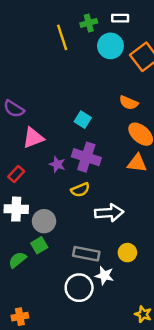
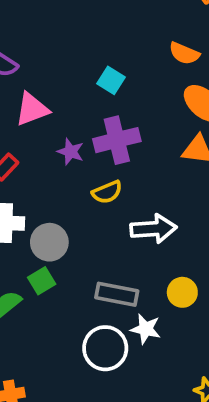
purple cross: (86, 157) -> (117, 140), turned -32

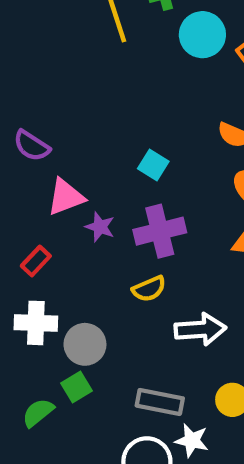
purple star: (71, 152) -> (100, 227), moved

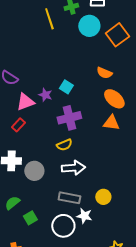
purple star: (100, 227) -> (45, 95), moved
red rectangle: (36, 261) -> (18, 125), moved
white arrow: (200, 329) -> (73, 168), moved
green square: (76, 387) -> (30, 218), moved

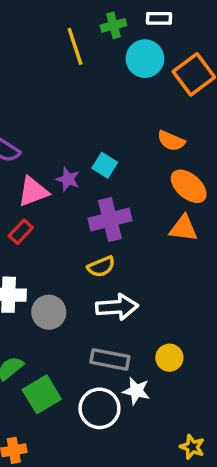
green square: (30, 218) -> (42, 394), size x1.5

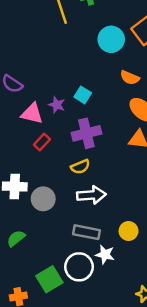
cyan circle: (145, 59) -> (111, 39), moved
pink triangle: (33, 192) -> (32, 114), turned 35
red rectangle: (21, 232) -> (42, 142), moved
green square: (42, 394) -> (49, 279), moved

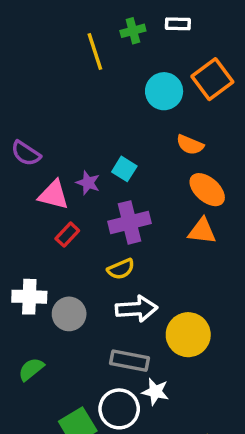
yellow circle: (129, 231) -> (188, 335), moved, size x1.6

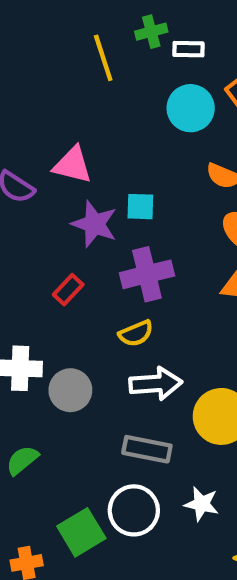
white rectangle: (178, 24) -> (188, 49), moved
cyan square: (124, 169) -> (140, 207), turned -30
purple star: (88, 183) -> (94, 224), size x1.5
pink triangle: (54, 195) -> (73, 165), moved
white star: (155, 392) -> (202, 504), moved

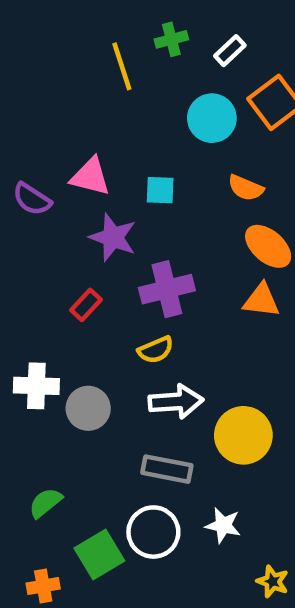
white rectangle: (188, 49) -> (230, 51), moved, turned -44
cyan square: (140, 207) -> (160, 190), moved
green semicircle: (22, 460) -> (45, 503), moved

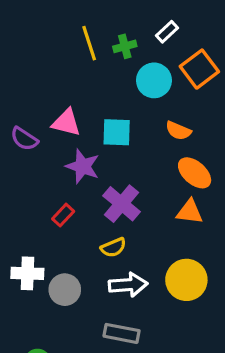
green cross: (171, 39) -> (125, 46), moved
cyan square: (160, 190) -> (117, 132), size x1.4
purple cross: (167, 289) -> (122, 204), turned -36
yellow circle: (243, 435) -> (186, 280), moved

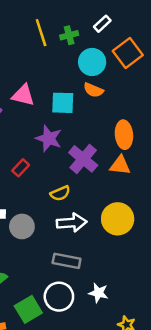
orange semicircle: (178, 131) -> (93, 90), moved
purple star: (83, 166) -> (49, 139), moved
orange ellipse: (195, 173) -> (124, 135), turned 44
purple cross: (122, 204) -> (83, 159), moved

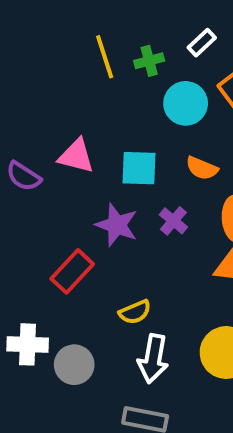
orange semicircle: (93, 90) -> (202, 168), moved
purple cross: (83, 159) -> (173, 221), moved, size x0.6
red rectangle: (21, 168) -> (72, 271), size x1.5
white arrow: (72, 223) -> (153, 359), turned 104

